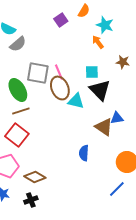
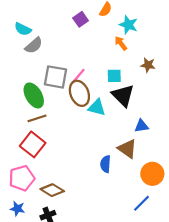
pink line: (59, 72) -> (78, 76), turned 63
brown triangle: (104, 127) -> (127, 149), moved

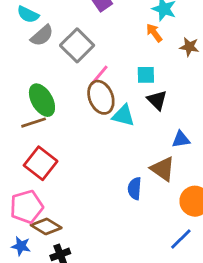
brown star: (148, 65) -> (189, 47), moved
gray square: (55, 77) -> (77, 45), moved, turned 35
black triangle: (123, 95) -> (157, 100), size x0.7
brown line: (37, 118) -> (34, 123), moved
brown diamond: (52, 190) -> (46, 226), moved

